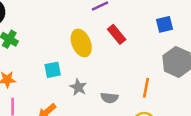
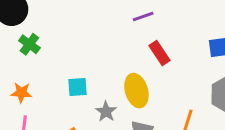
yellow ellipse: (81, 43) -> (136, 91), moved

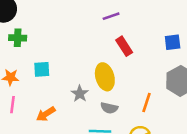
green cross: (29, 44) -> (18, 38), turned -35
cyan square: (77, 87) -> (42, 69), moved

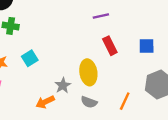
blue square: (173, 42) -> (147, 46), moved
cyan square: (42, 69) -> (30, 58), turned -35
orange arrow: (46, 114) -> (45, 102), moved

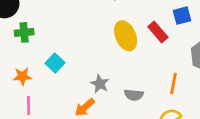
red rectangle: (110, 46) -> (158, 32), moved
yellow ellipse: (88, 72) -> (126, 36), moved

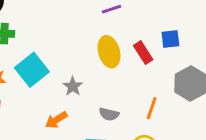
cyan square: (55, 63) -> (32, 70), size x1.6
gray star: (100, 84) -> (73, 86), moved

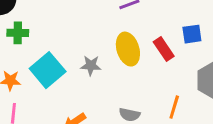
gray star: (73, 86) -> (91, 66), moved, turned -30

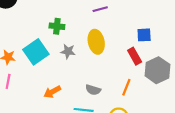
green cross: (18, 33) -> (57, 26), moved
red rectangle: (164, 49) -> (135, 56), moved

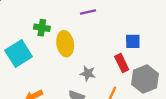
yellow ellipse: (96, 42) -> (65, 44), moved
gray star: (68, 51) -> (88, 73), moved

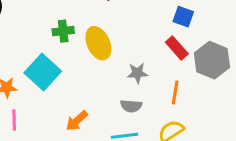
blue square: (133, 41) -> (183, 17), turned 35

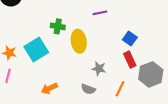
blue square: (183, 17) -> (130, 38), moved

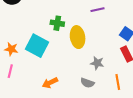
cyan square: (36, 50) -> (37, 46), turned -30
orange line: (120, 89) -> (118, 82), turned -35

